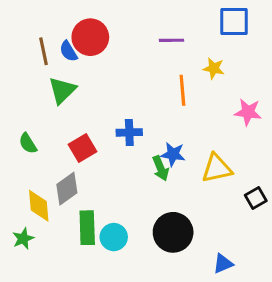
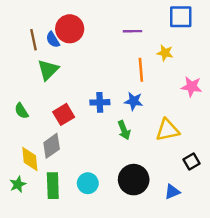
blue star: (173, 154) -> (134, 101), moved
black square: (256, 198) -> (192, 161), moved
green rectangle: (87, 228) -> (53, 186), moved
blue triangle: (223, 264) -> (172, 192), moved

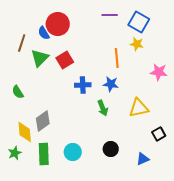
blue square: (181, 17) -> (139, 22), moved, turned 30
purple line: (132, 31) -> (110, 15), moved
brown line: (33, 40) -> (22, 43), moved, turned 30
red square: (64, 114) -> (65, 60), moved
black circle: (134, 180) -> (111, 149), size x0.6

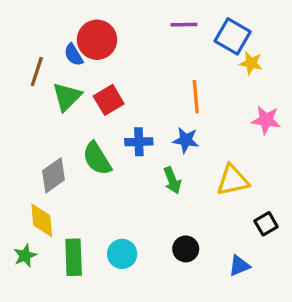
yellow star: (137, 44) -> (251, 63), moved
green semicircle: (18, 92) -> (97, 159), moved, size x1.5
gray diamond: (43, 121) -> (53, 175), moved

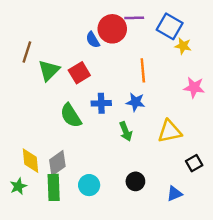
red circle: (97, 40) -> (112, 29), moved
blue semicircle: (74, 55) -> (93, 40), moved
gray diamond: (53, 175) -> (57, 163), moved

